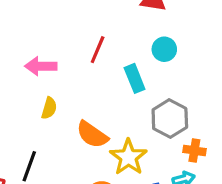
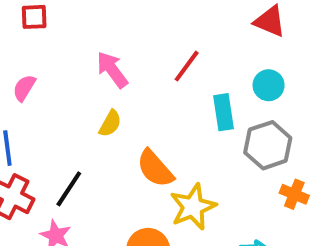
pink arrow: (41, 66) -> (112, 70), turned 40
gray hexagon: (170, 119) -> (268, 145), moved
orange cross: (194, 150) -> (294, 194), moved

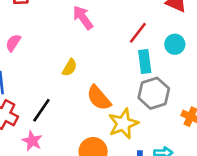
red line: (187, 66) -> (138, 33), moved
pink arrow: (112, 70) -> (83, 18), moved
gray hexagon: (268, 145) -> (154, 93), moved

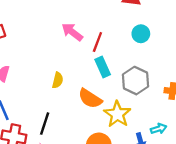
pink arrow: (83, 18) -> (72, 32), moved
red line: (138, 33) -> (97, 42), moved
cyan rectangle: (145, 61) -> (103, 67), moved

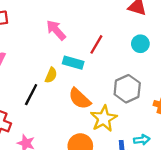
pink arrow: (72, 32) -> (56, 30), moved
cyan rectangle: (103, 67) -> (73, 63), moved, turned -60
black line: (45, 124) -> (31, 95), moved

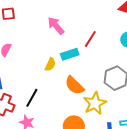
cyan rectangle: (73, 63) -> (70, 54), turned -36
black line: (31, 95) -> (32, 98), moved

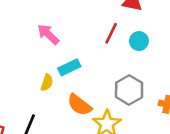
red line: (90, 39) -> (111, 33), moved

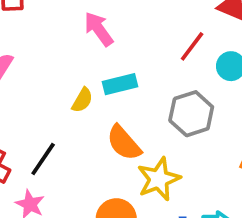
gray hexagon: (129, 90) -> (191, 114), moved

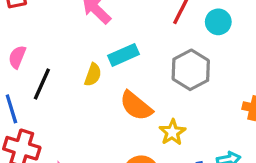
black line: (43, 159) -> (42, 84), moved
yellow star: (159, 179) -> (172, 132), size x0.7

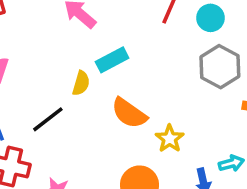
gray hexagon: (191, 70) -> (220, 67), moved
black line: (42, 84) -> (48, 119), moved, turned 32

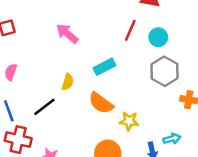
cyan rectangle: (112, 60) -> (104, 67), moved
yellow star: (170, 139) -> (129, 121), turned -30

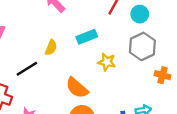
orange semicircle: (101, 103) -> (77, 88), moved
yellow star: (129, 121) -> (107, 62), moved

